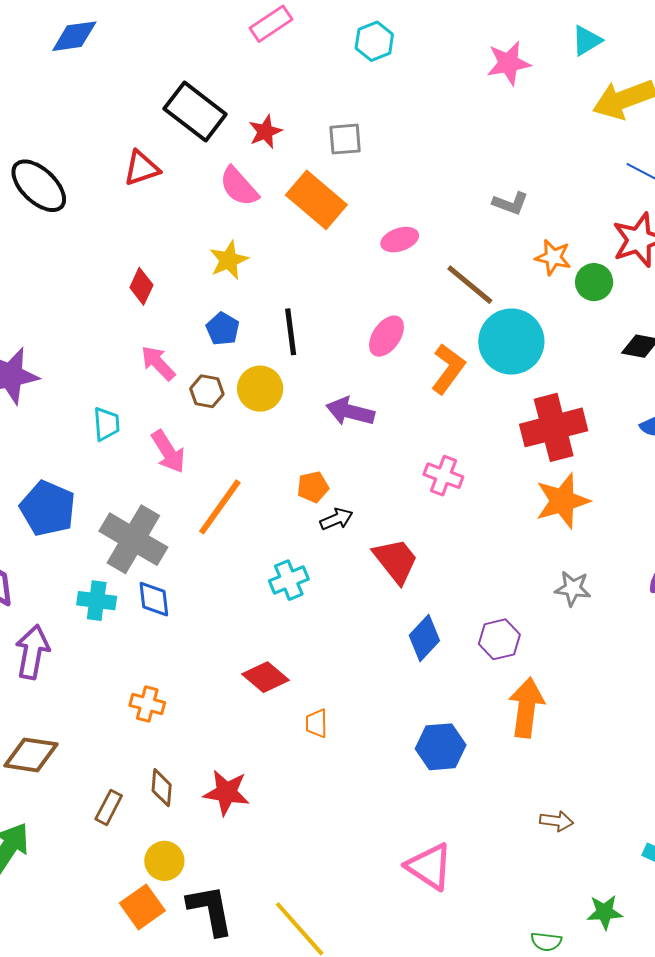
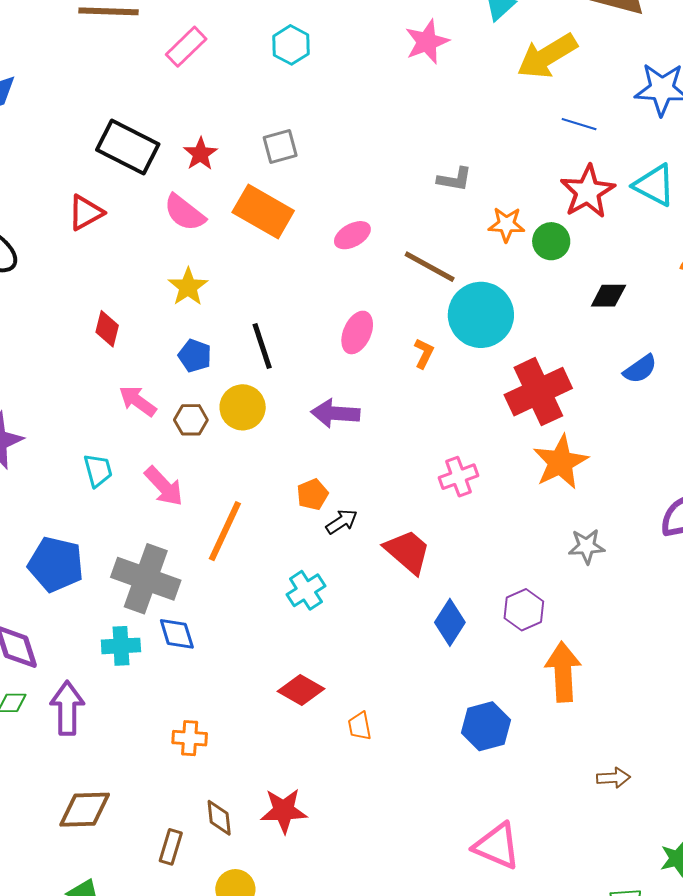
orange L-shape: (448, 369) -> (424, 353), size x0.6
pink cross: (443, 476) -> (458, 477), moved, turned -30

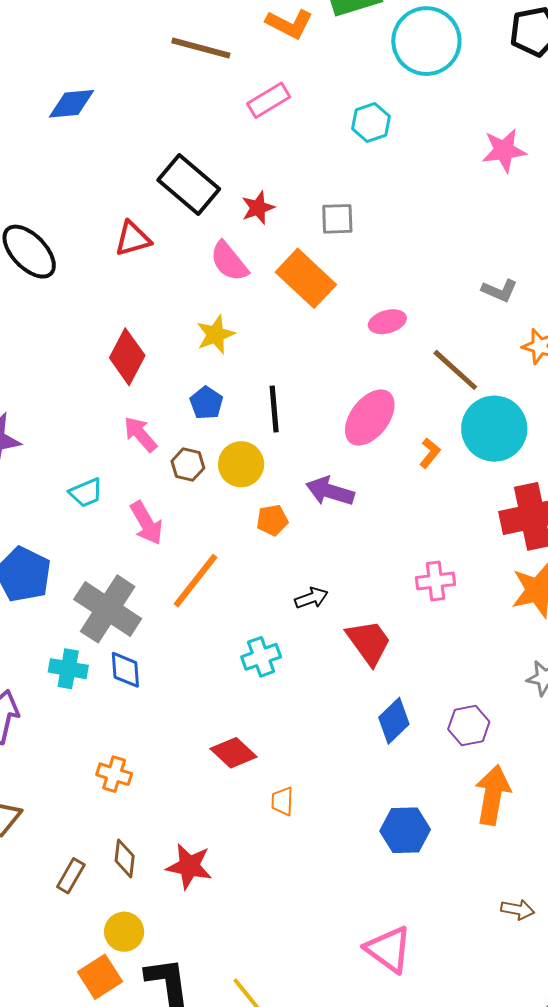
red diamond: (107, 329) -> (127, 357), size x1.5
pink ellipse: (357, 332) -> (370, 418), size x1.4
cyan trapezoid: (98, 470) -> (86, 493), turned 69
orange pentagon: (313, 494) -> (272, 520), moved

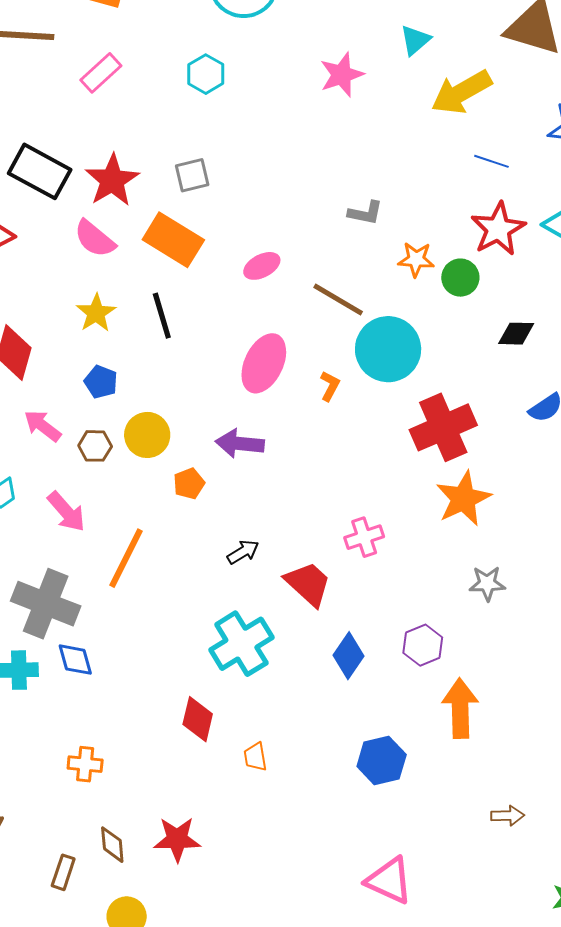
red star: (258, 208) -> (112, 180), size x1.6
black line: (274, 409) -> (162, 316), moved
pink cross: (435, 581) -> (364, 537), moved
cyan cross: (261, 657) -> (241, 644), moved, size x1.6
red diamond: (233, 753) -> (198, 719), turned 72

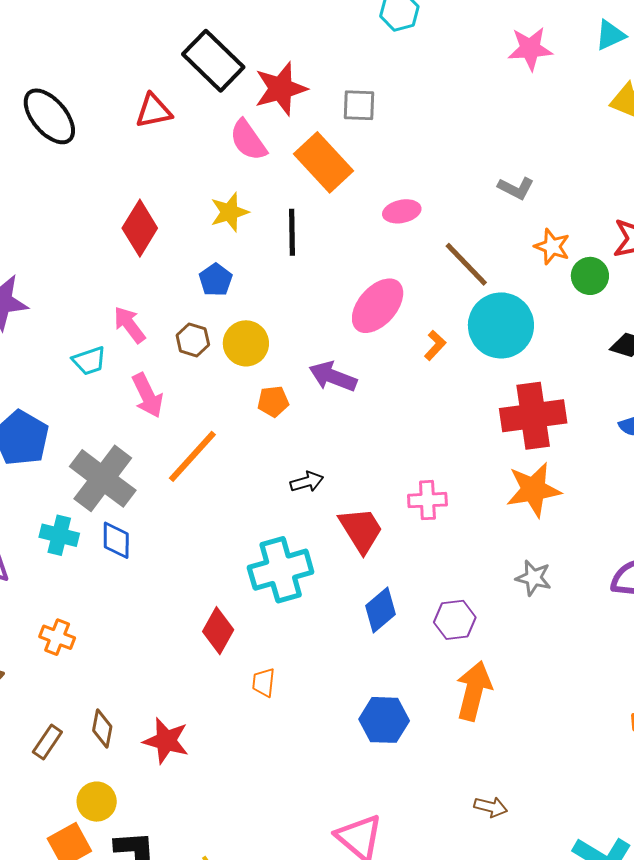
pink arrow: (42, 426) -> (129, 325), moved
orange cross: (85, 764) -> (57, 637), moved

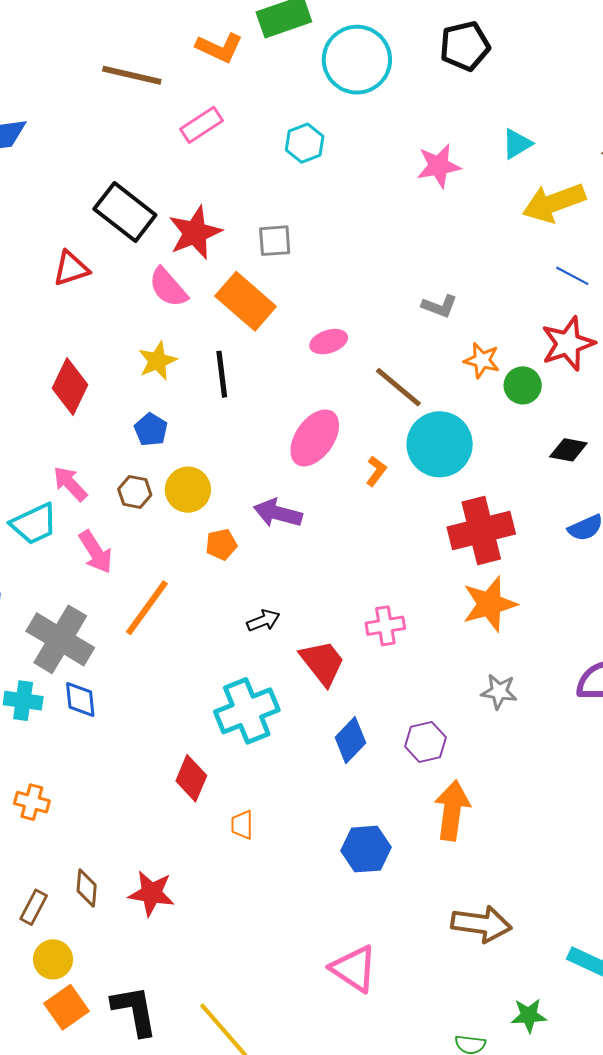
cyan trapezoid: (89, 361) -> (34, 524), size x1.4
yellow circle: (97, 802) -> (53, 959), moved
brown arrow: (491, 807) -> (481, 924), size x1.8

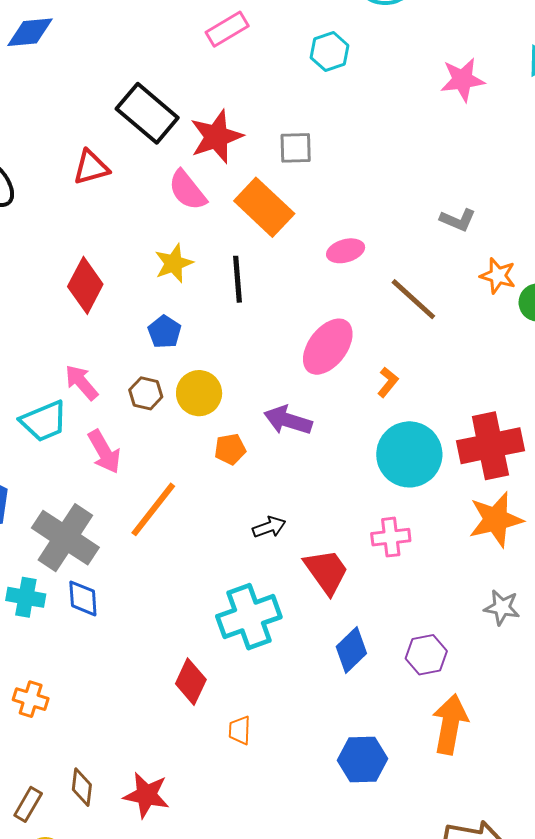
cyan circle: (440, 444) -> (409, 454), moved

